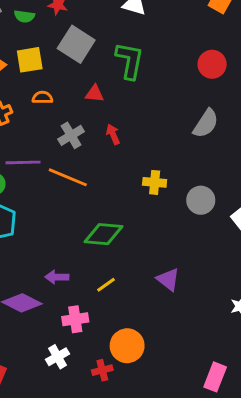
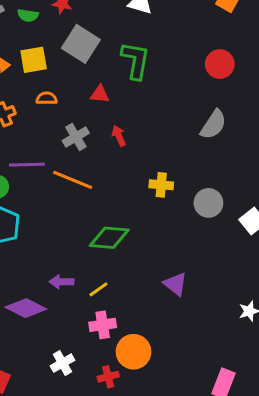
yellow line: (106, 285) -> (98, 289), moved
pink cross: (75, 319) -> (103, 325), moved

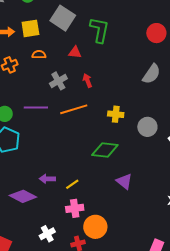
purple line: (27, 165) -> (36, 108), moved
orange line: (73, 180) -> (74, 109), moved, turned -40
green diamond: (109, 238) -> (105, 150), moved

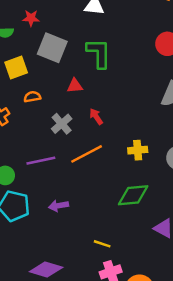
purple arrow: (47, 179) -> (59, 206), moved
yellow line: (72, 184) -> (102, 244), turned 64

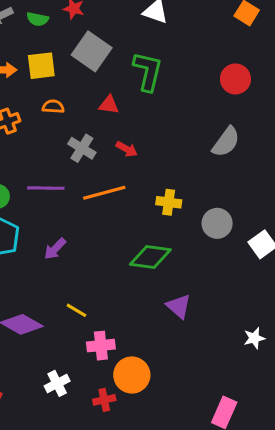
red arrow: (96, 117) -> (127, 149), turned 140
gray cross: (62, 124) -> (82, 148), turned -30
purple arrow: (59, 206) -> (55, 249), turned -48
yellow line: (102, 244) -> (76, 310), moved

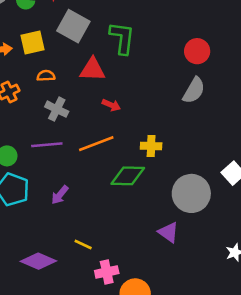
red circle: (235, 79) -> (197, 51), moved
red triangle: (109, 105) -> (92, 69), size x1.5
gray cross: (82, 148) -> (57, 109), moved
gray circle: (217, 223) -> (191, 193), moved, size x1.5
green diamond: (150, 257) -> (128, 176), moved

